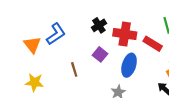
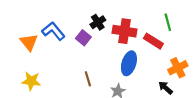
blue L-shape: (56, 34) -> (53, 31), turned -95
purple square: (100, 54) -> (83, 38), moved
brown line: (74, 69) -> (88, 79), moved

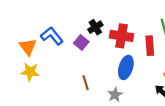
red rectangle: (153, 41) -> (150, 46), turned 54
yellow star: (31, 81) -> (30, 72), moved

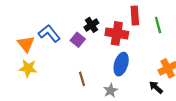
red rectangle: (150, 46) -> (135, 15), moved

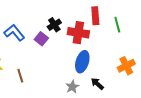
brown line: (82, 79) -> (20, 76), moved
black arrow: (156, 87) -> (97, 84), moved

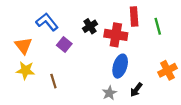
blue L-shape: (14, 33) -> (47, 22), moved
purple square: (41, 39) -> (64, 45), moved
black arrow: (97, 84) -> (136, 90), turned -96

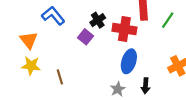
green line: (158, 26) -> (168, 20), turned 49
purple square: (64, 45) -> (85, 37), moved
black arrow: (136, 90) -> (146, 86), turned -32

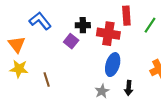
black cross: (98, 20) -> (83, 25), turned 32

